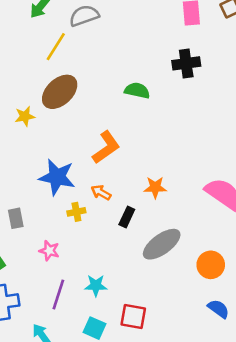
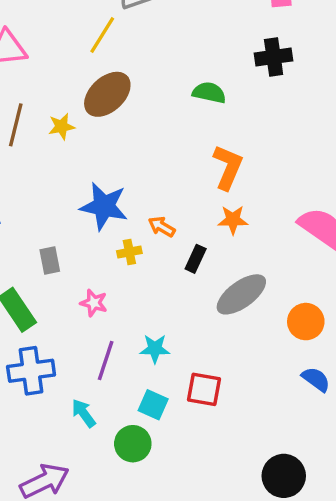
orange L-shape: (106, 147) -> (228, 167), moved, turned -32

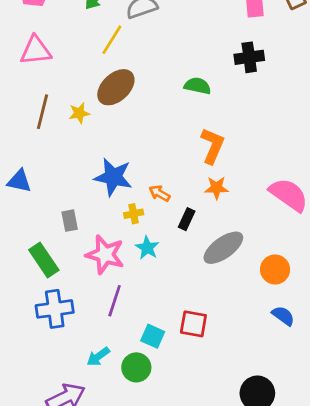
pink star: (94, 303) -> (105, 255), size x1.8
cyan star: (155, 349) -> (147, 248), moved, turned 30
cyan arrow: (84, 413) -> (98, 357), moved, turned -90

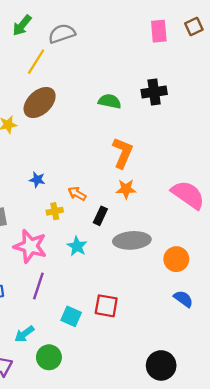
black cross: (249, 57) -> (154, 92), moved
blue star: (113, 177) -> (37, 180), size x0.5
cyan star: (147, 248) -> (77, 246), moved
gray ellipse: (223, 248) -> (132, 240), turned 32
green circle: (136, 367) -> (49, 357), moved

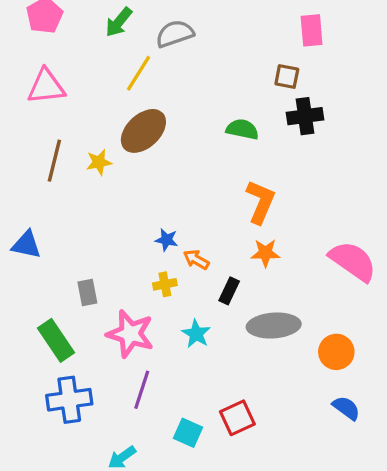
brown square: (194, 27) -> (287, 77), moved, turned 36
blue star: (37, 180) -> (167, 240), moved
red square: (106, 306) -> (237, 418), turned -35

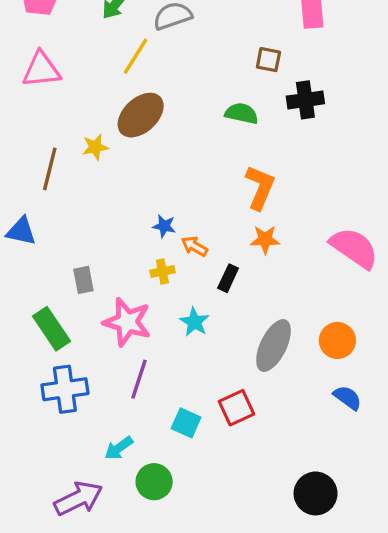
brown square: (287, 77) -> (268, 60), moved
brown line: (54, 161) -> (50, 169), moved
gray ellipse: (274, 326) -> (273, 345), moved, turned -60

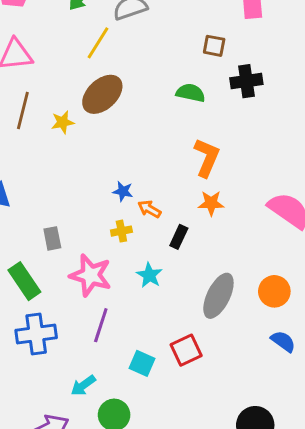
brown line: (50, 169) -> (23, 110), moved

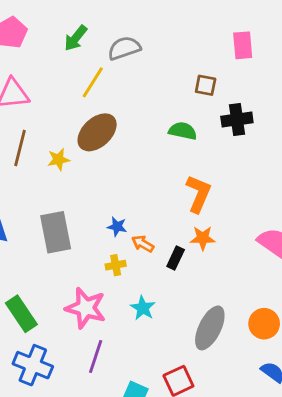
black rectangle: (179, 237) -> (176, 258), moved
gray rectangle: (52, 238) -> (56, 232), moved, size x1.8
blue cross: (36, 334) -> (33, 365), turned 30

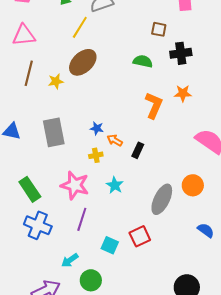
orange star: (203, 238) -> (183, 93), moved
orange circle: (264, 324) -> (193, 185), moved

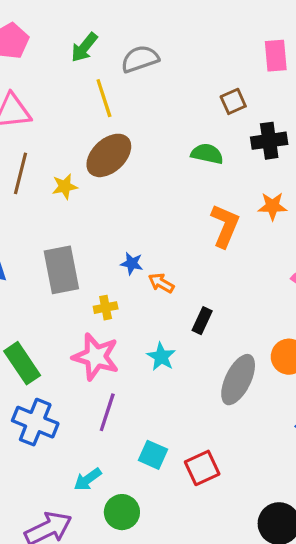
yellow line: (80, 27) -> (104, 98), turned -50
brown square: (159, 29) -> (233, 101), turned -35
black rectangle: (138, 150) -> (202, 321), moved
yellow cross: (96, 155) -> (106, 308), moved
red square: (140, 236) -> (202, 468), moved

